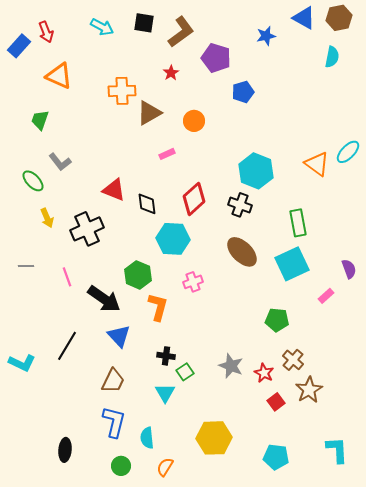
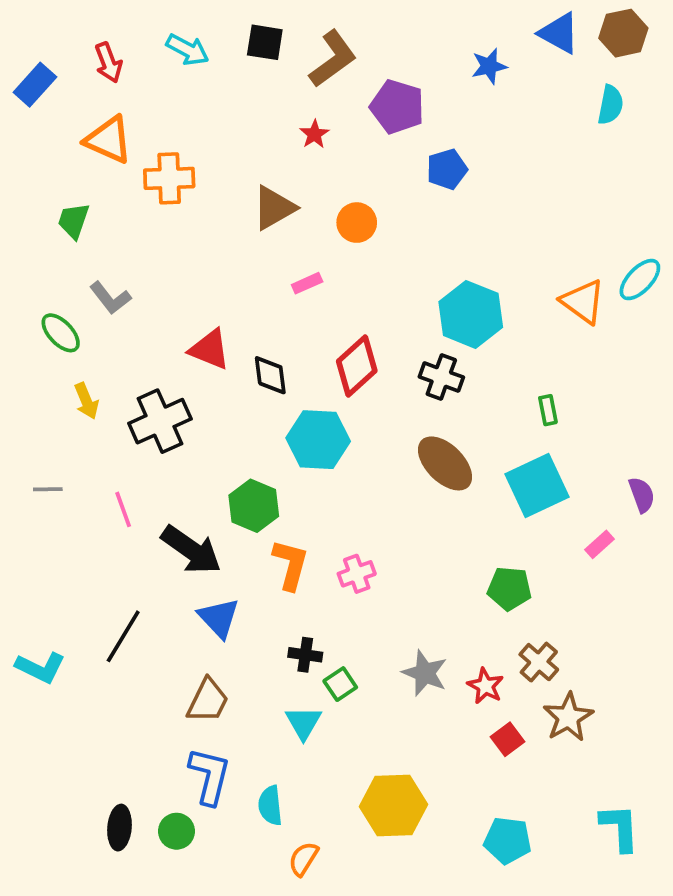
red arrow: (46, 32) -> (108, 63), moved
orange cross: (122, 91) -> (169, 178), moved
green rectangle: (298, 223) -> (548, 410), size x0.6
pink cross: (193, 282) -> (357, 574), moved
green circle: (121, 466) -> (177, 831), moved

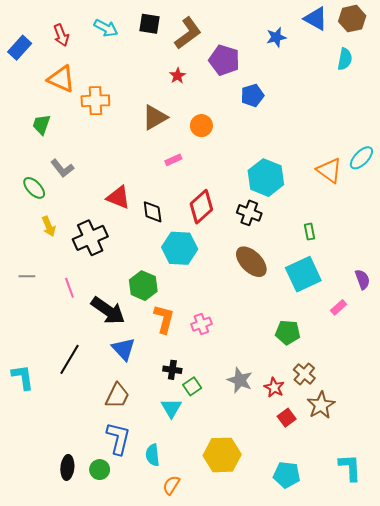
cyan L-shape: (40, 668) -> (23, 377), turned -124

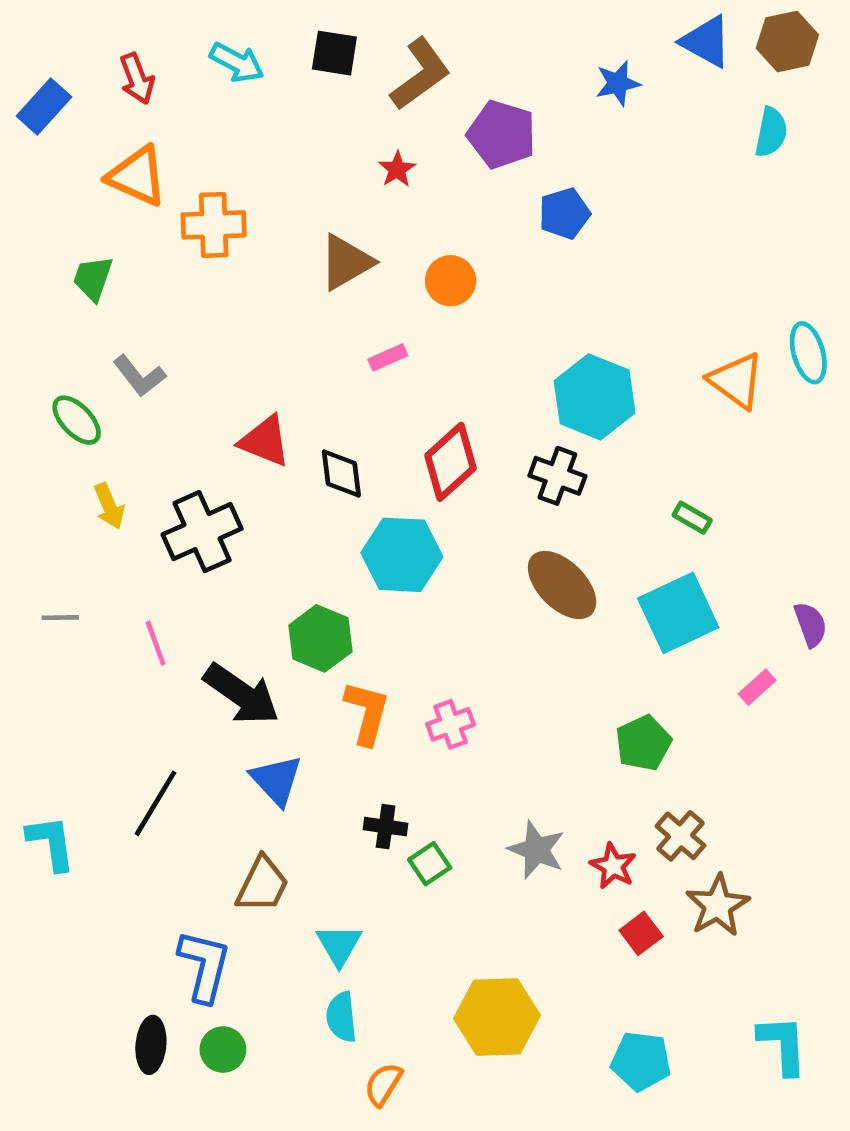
cyan ellipse: (361, 158) -> (808, 353), turned -60
green rectangle: (309, 232) -> (692, 518), turned -49
green pentagon: (288, 332) -> (643, 743), turned -30
cyan triangle: (171, 408) -> (339, 945), moved
blue L-shape: (118, 438) -> (204, 966), moved

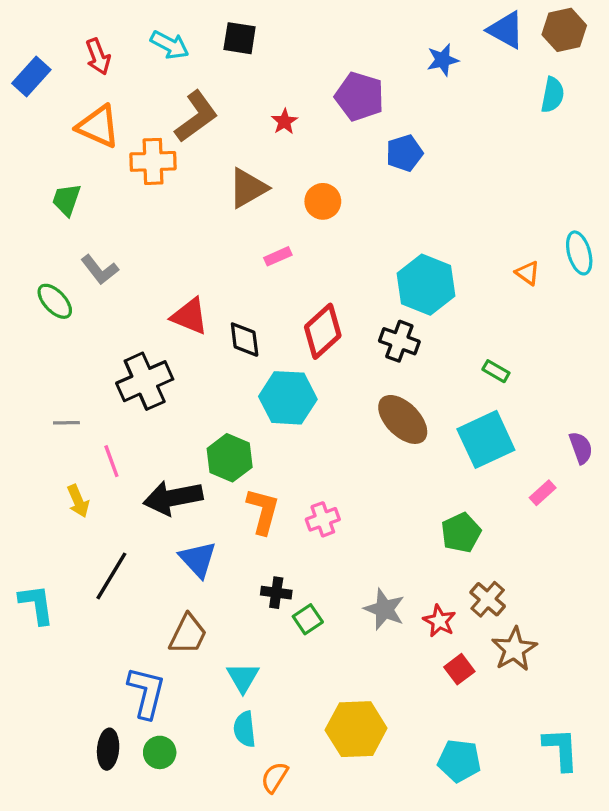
brown L-shape: (420, 74) -> (196, 116), moved
orange triangle: (736, 381) -> (528, 273), size x0.6
yellow arrow: (109, 506) -> (78, 501), moved
gray line: (60, 618) -> (66, 423), moved
black arrow: (242, 694) -> (173, 498), turned 134

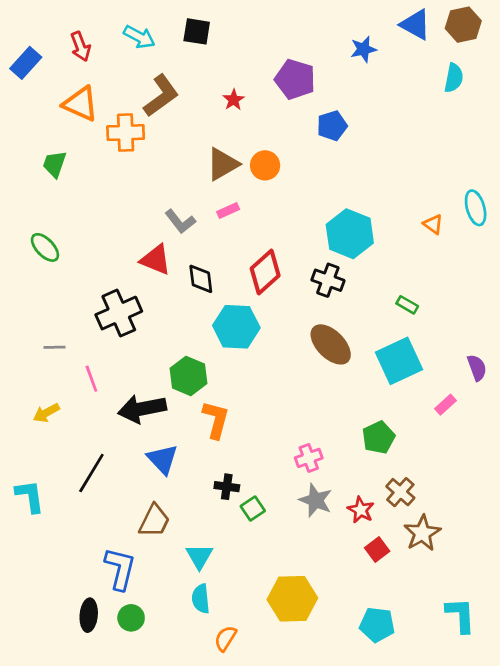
brown triangle: (248, 188) -> (223, 164), moved
gray L-shape: (100, 270) -> (180, 221), moved
yellow arrow: (78, 501) -> (46, 413), moved, turned 84
pink cross: (323, 519) -> (309, 458), moved

